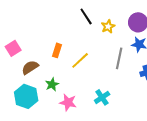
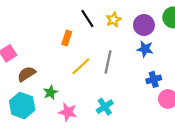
yellow star: (108, 26) -> (113, 20), moved
orange rectangle: (57, 50) -> (67, 38), moved
gray line: (119, 58) -> (108, 62), moved

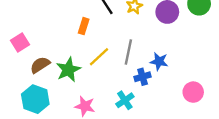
blue star: (145, 49) -> (159, 61), moved
blue cross: (154, 79) -> (143, 77), moved
green star: (50, 92) -> (68, 70), moved, size x1.5

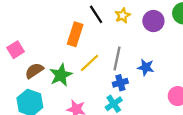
orange rectangle: (84, 26) -> (75, 34), size x1.5
blue cross: (143, 77) -> (120, 83), moved

